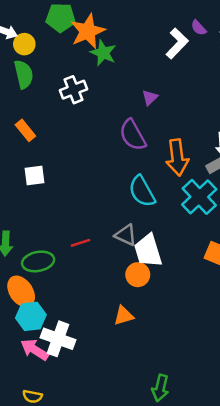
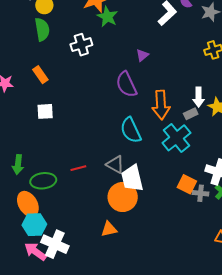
orange circle: (138, 275) -> (123, 197), size x1.5

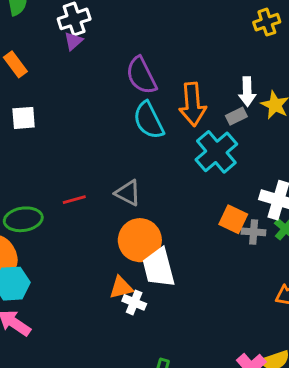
purple triangle: (142, 55) -> (73, 41), moved
cyan semicircle: (131, 130) -> (149, 120), moved
white trapezoid: (132, 178) -> (159, 268), moved
white cross: (55, 244) -> (134, 302), moved, size x0.6

